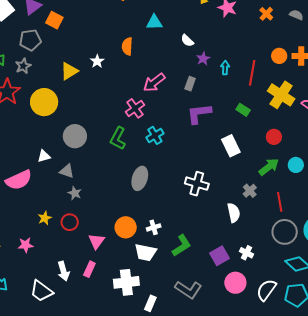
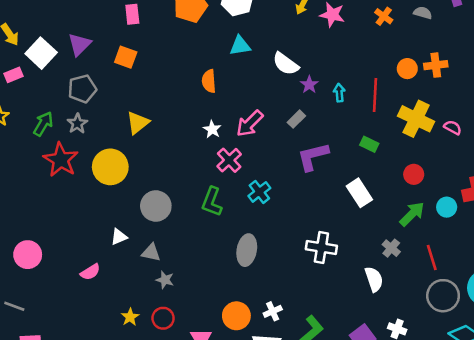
orange square: (54, 20) -> (126, 57), moved
white semicircle: (187, 41) -> (286, 64), size x1.5
white star: (97, 61) -> (212, 129), moved
gray rectangle: (190, 84) -> (296, 119), turned 32
pink semicircle: (19, 180) -> (90, 272), size x0.6

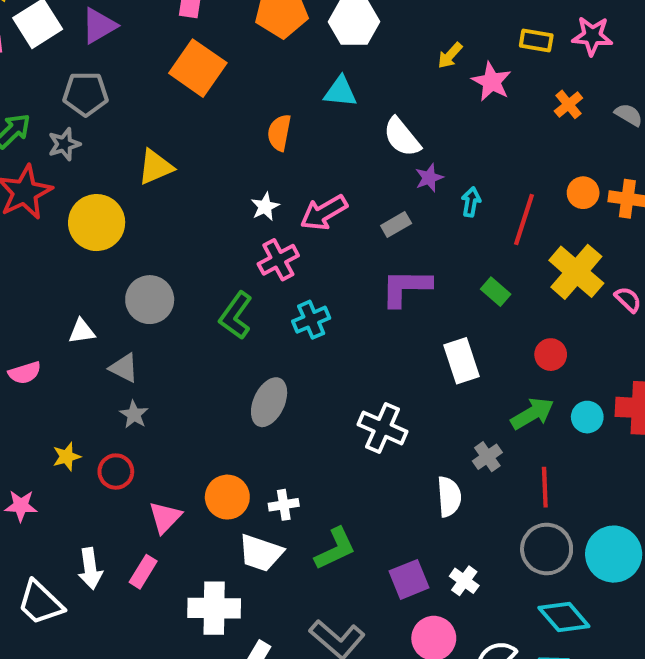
orange square: (126, 57) -> (198, 68), moved, size x1.5

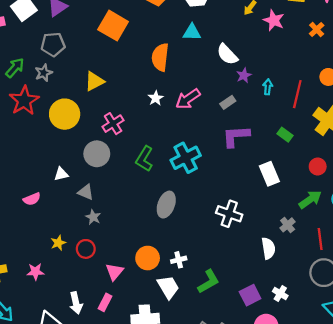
orange semicircle: (279, 133) -> (160, 57), size x1.4
pink cross: (278, 260) -> (113, 124), moved
cyan cross: (311, 320) -> (186, 158), size x1.5
white trapezoid: (261, 553) -> (168, 287), turned -135

